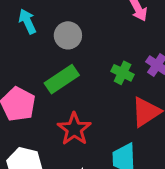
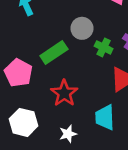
gray circle: (68, 35) -> (82, 28), moved

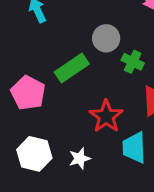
red star: (64, 93) -> (106, 116), moved
white star: (68, 134) -> (80, 158), moved

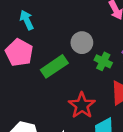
pink pentagon: (28, 93) -> (19, 53), moved

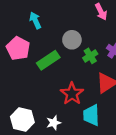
cyan arrow: (27, 20) -> (35, 20), moved
green cross: (103, 61) -> (90, 56), turned 32

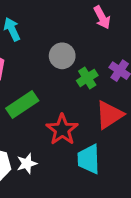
green rectangle: (48, 60) -> (22, 105), moved
white star: (54, 123) -> (27, 164), moved

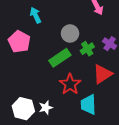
green rectangle: (22, 105) -> (60, 58), moved

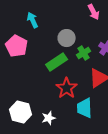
white star: (46, 108) -> (49, 118), moved

